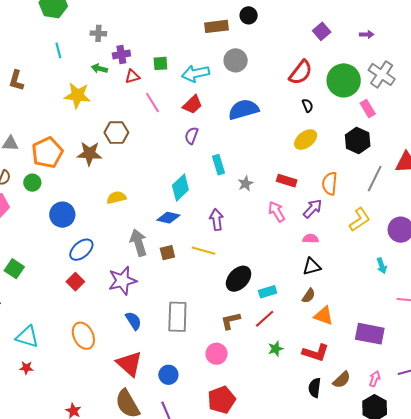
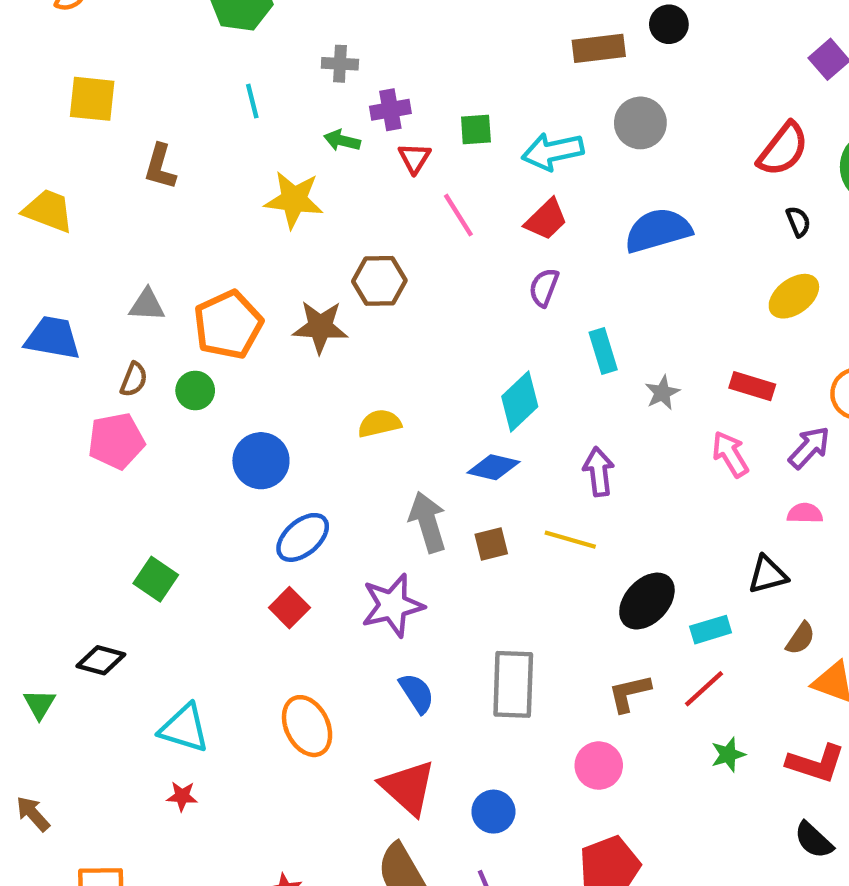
red triangle: (132, 76) -> (414, 158), turned -42
black triangle: (312, 267) -> (768, 575), moved
black semicircle: (315, 388) -> (814, 840), turned -54

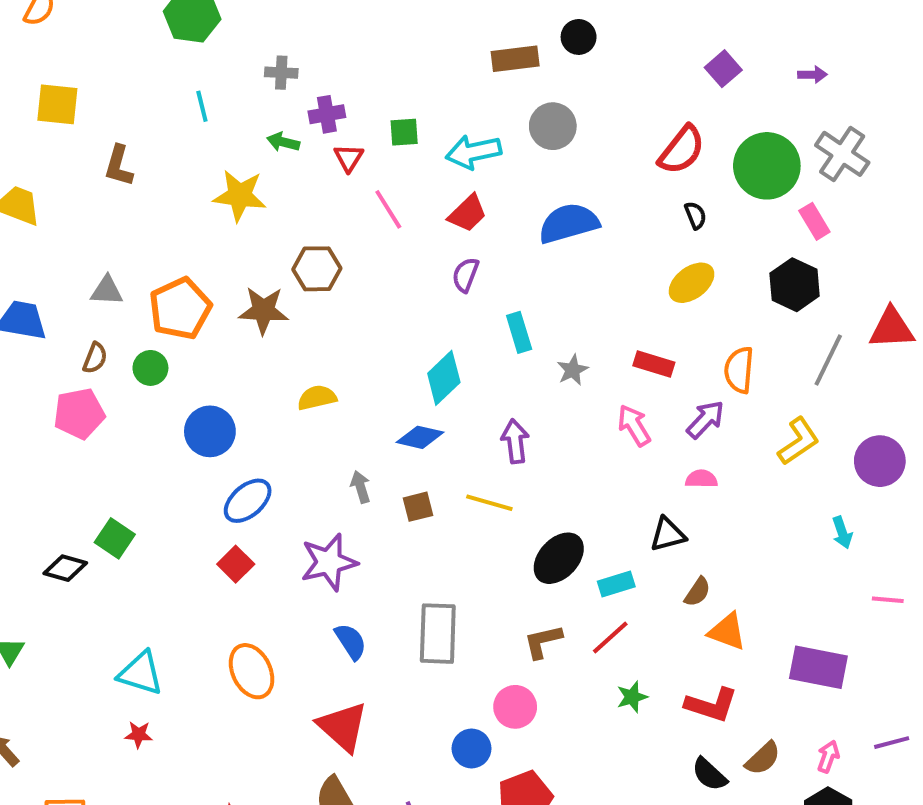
gray arrow: (428, 522) -> (361, 487), size x0.6
black diamond: (101, 660) -> (65, 568), moved
blue circle: (493, 812) -> (472, 748), moved

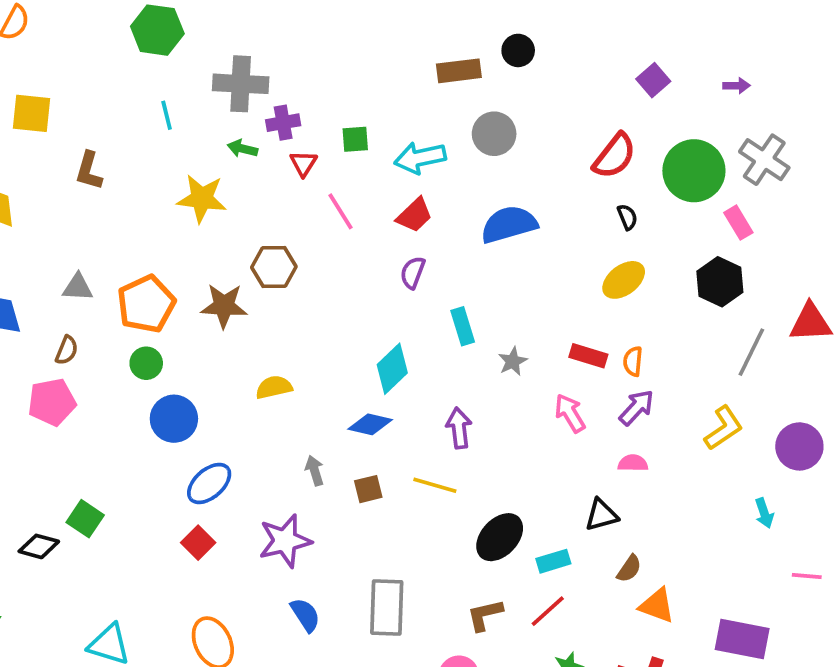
gray cross: (281, 73) -> (241, 84), size x1.8
green circle: (150, 368) -> (146, 363), moved
orange semicircle: (739, 370) -> (633, 361), moved, size x0.7

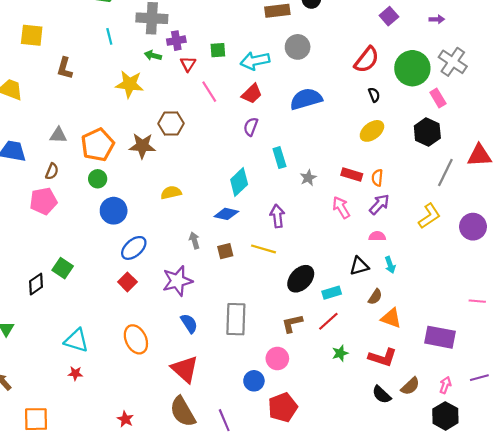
cyan arrow: (764, 513) -> (390, 265), moved
black diamond: (39, 546) -> (36, 284), turned -50

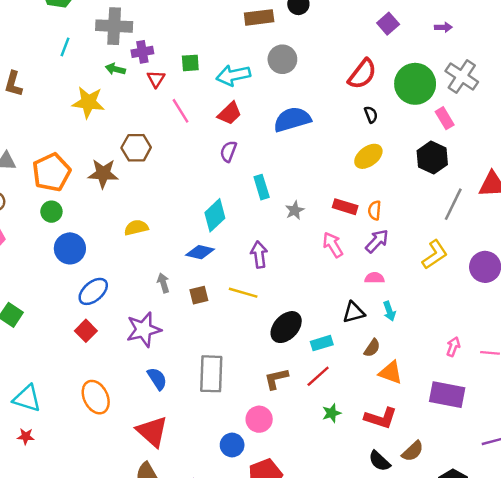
cyan line: (109, 36) -> (65, 47), turned 35
pink arrow: (445, 385) -> (453, 347), moved

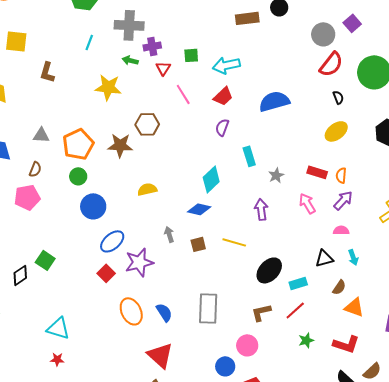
gray circle: (282, 59) -> (323, 34), moved
purple arrow: (259, 255) -> (261, 209), moved
purple star: (144, 330) -> (139, 262), moved
orange ellipse: (96, 397) -> (131, 311), moved

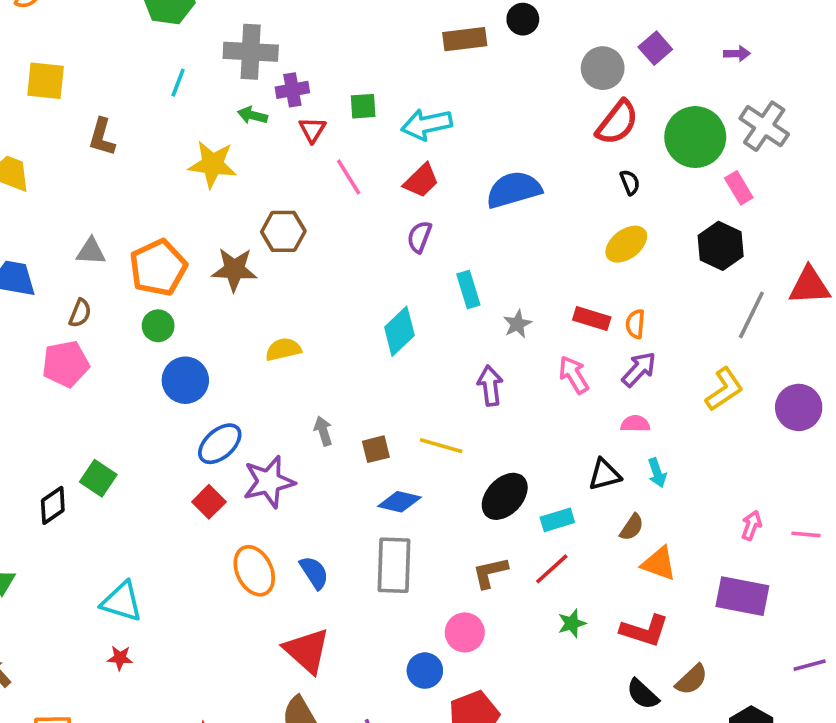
blue diamond: (199, 209) -> (399, 502), moved

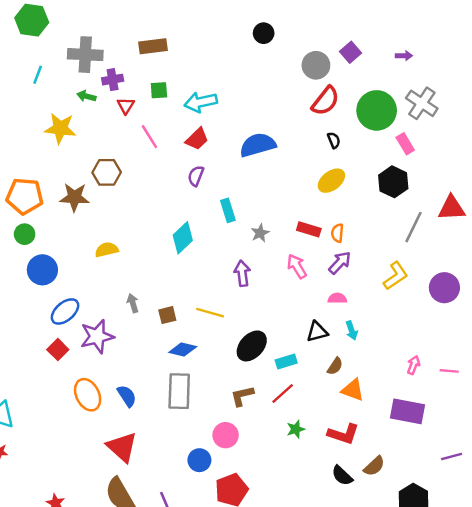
brown rectangle: (465, 39) -> (153, 46), moved
orange pentagon: (158, 268) -> (25, 196), turned 30

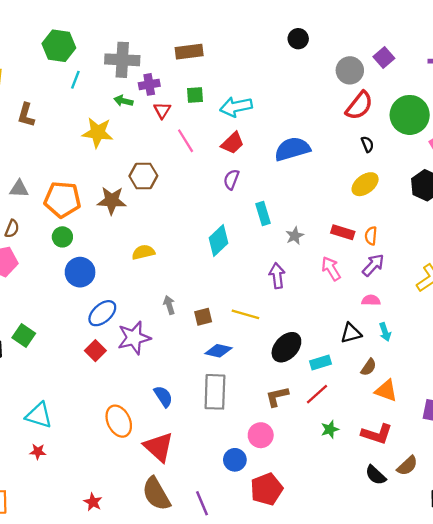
green hexagon: (32, 20) -> (59, 46), moved
orange ellipse: (88, 395) -> (119, 421), moved

